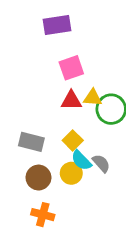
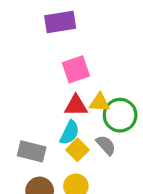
cyan semicircle: (81, 160) -> (70, 133), moved, turned -110
gray semicircle: (101, 163) -> (106, 145), moved

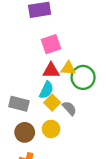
gray semicircle: (106, 145) -> (69, 108), moved

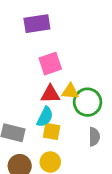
yellow square: (52, 103) -> (52, 131), turned -35
gray semicircle: (69, 108) -> (94, 137), moved, turned 42

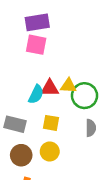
pink square: (50, 64) -> (36, 45), moved, turned 30
cyan semicircle: (45, 117) -> (36, 94), moved

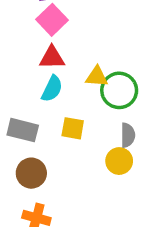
pink square: (36, 45) -> (52, 20), turned 35
red triangle: (50, 88) -> (52, 58), moved
yellow circle: (50, 151) -> (119, 161), moved

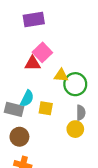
pink square: (52, 20) -> (42, 52), moved
cyan semicircle: (52, 89) -> (27, 98), moved

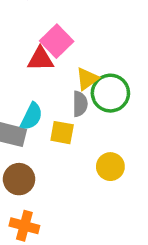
yellow triangle: (61, 75) -> (87, 79), turned -40
gray semicircle: (81, 113) -> (80, 104), moved

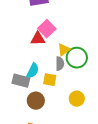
brown circle: (19, 179) -> (36, 101), moved

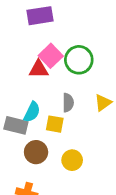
yellow triangle: (64, 50) -> (103, 103), moved
green circle: (77, 58) -> (79, 60), moved
yellow circle: (77, 99) -> (72, 160), moved

